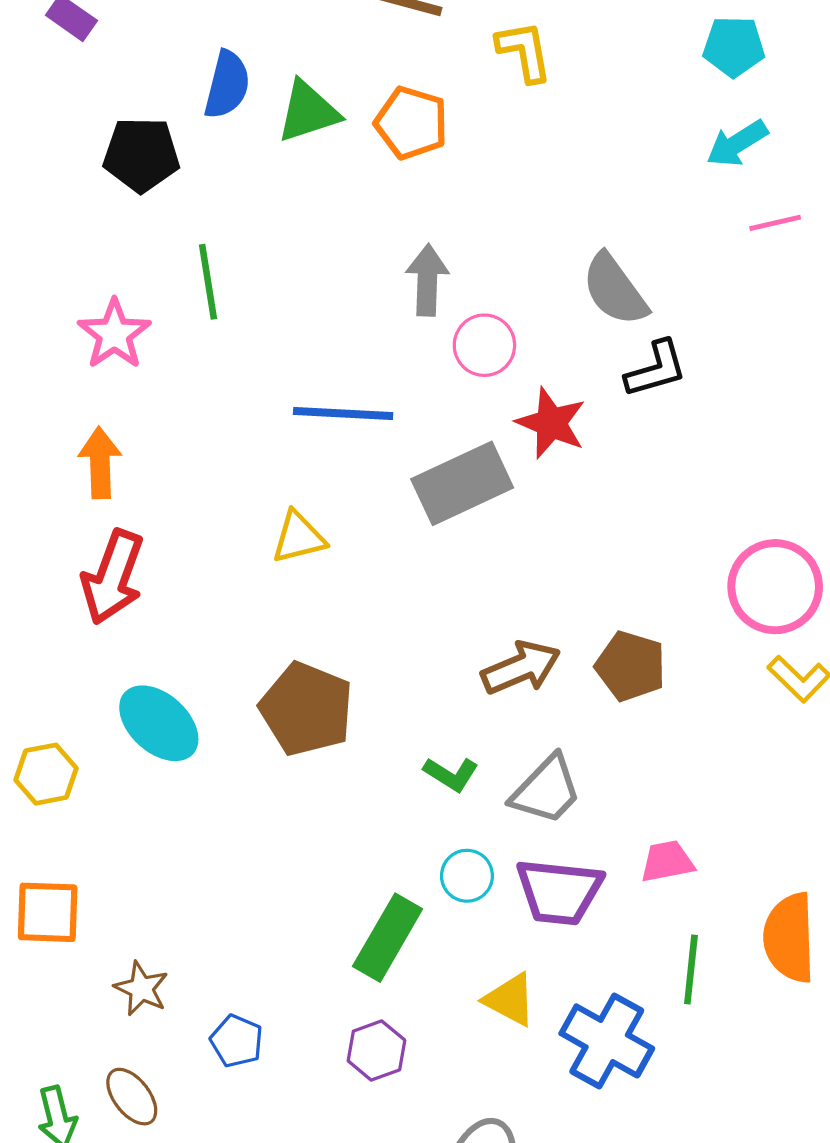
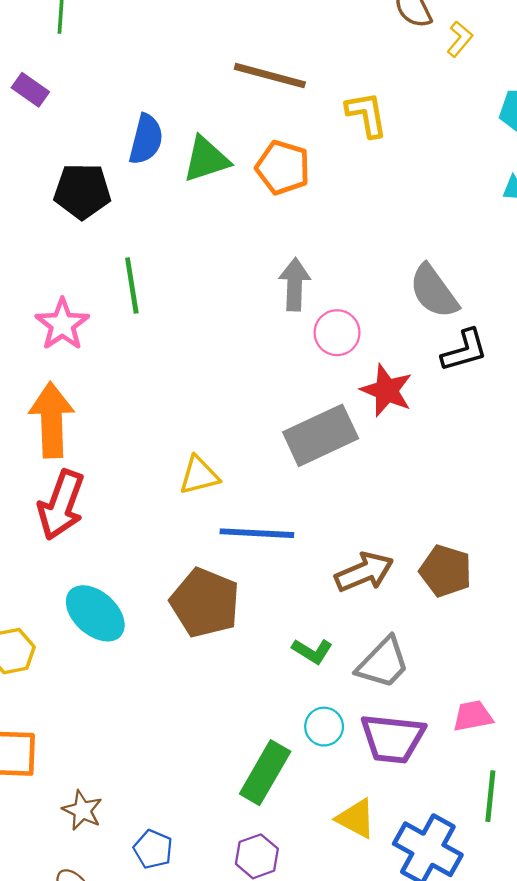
blue line: (343, 414) -> (257, 533), moved
orange arrow: (100, 463) -> (52, 420), size x1.4

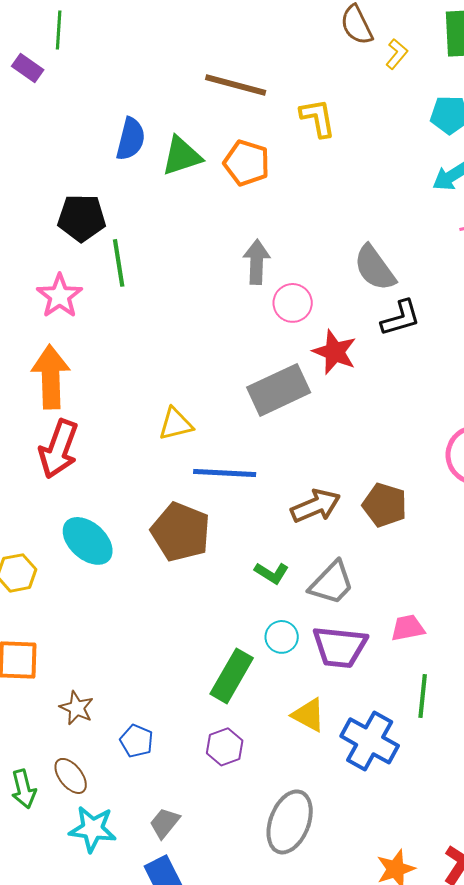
purple rectangle: (30, 90) -> (28, 68), moved
black pentagon: (82, 191) -> (82, 218), moved

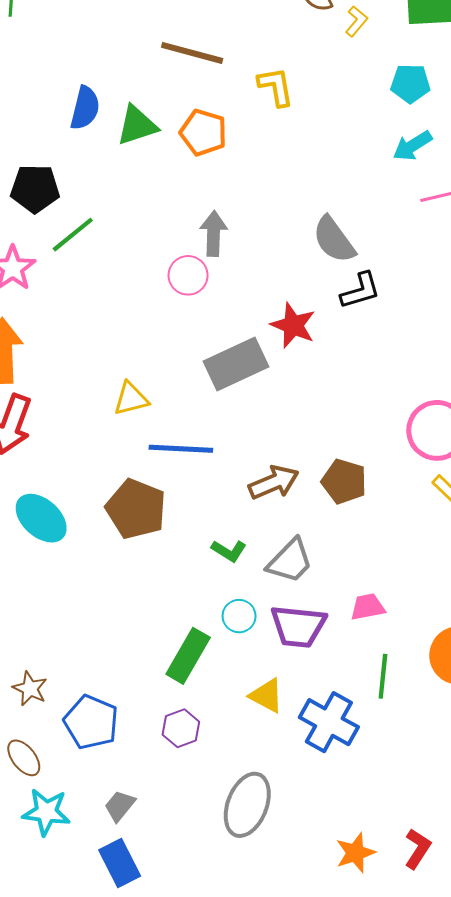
green line: (119, 263) -> (73, 235), turned 60
pink circle: (293, 303) -> (188, 275), moved
blue pentagon: (137, 741) -> (91, 722), size x1.6

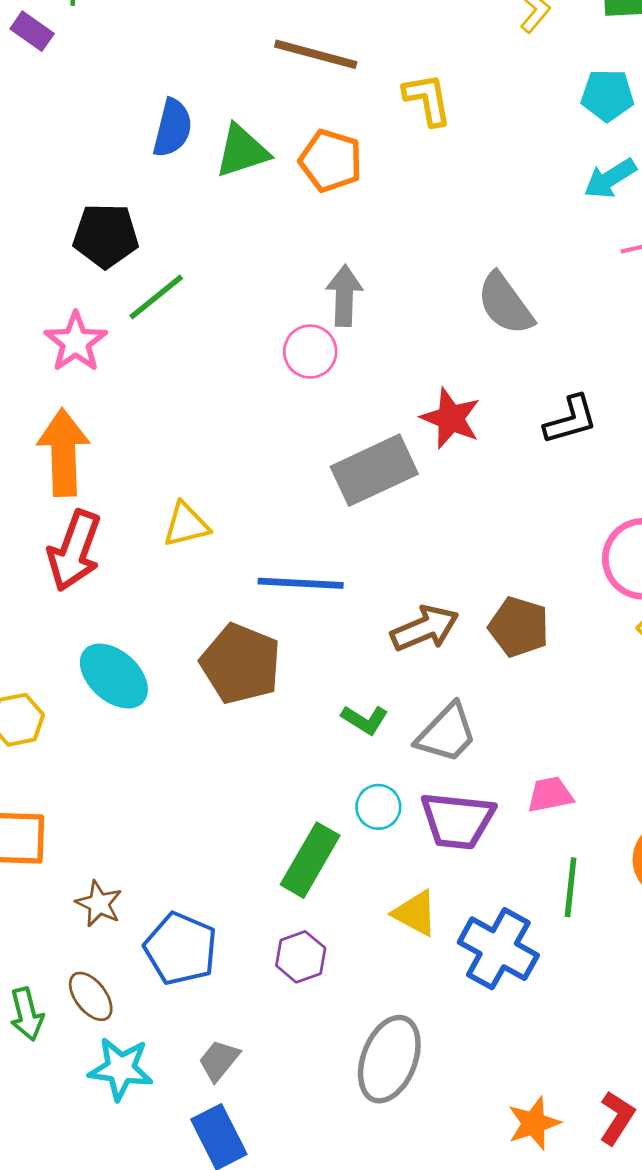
black L-shape: (360, 291) -> (571, 420), moved
yellow triangle: (131, 399) -> (186, 525), moved

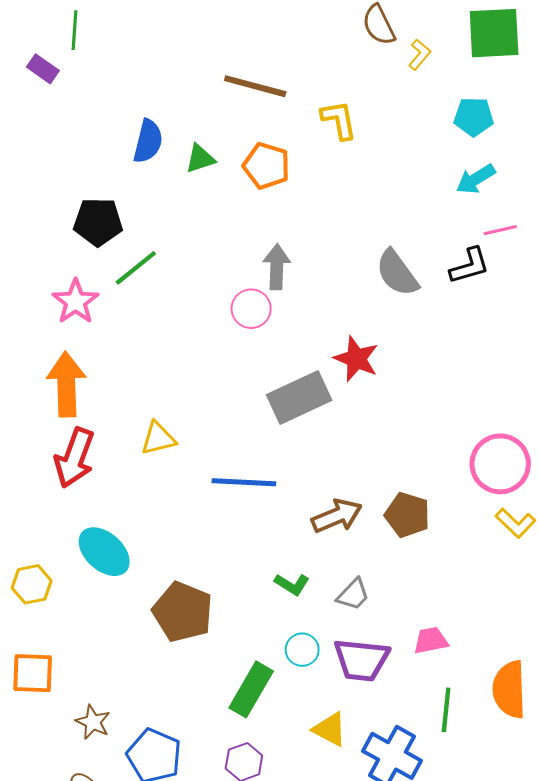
green triangle: (242, 151) -> (200, 159), size x0.7
black L-shape: (571, 420) -> (470, 266), moved
brown pentagon: (241, 664) -> (183, 612), moved
gray trapezoid: (447, 733) -> (353, 595), size x0.7

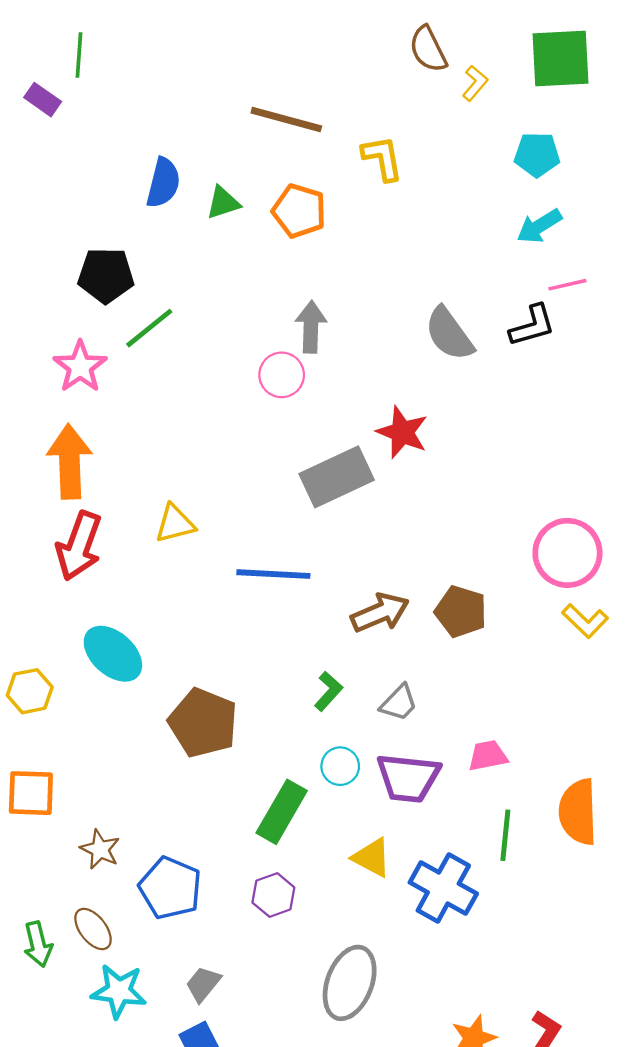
green L-shape: (292, 584) -> (328, 691), turned -80

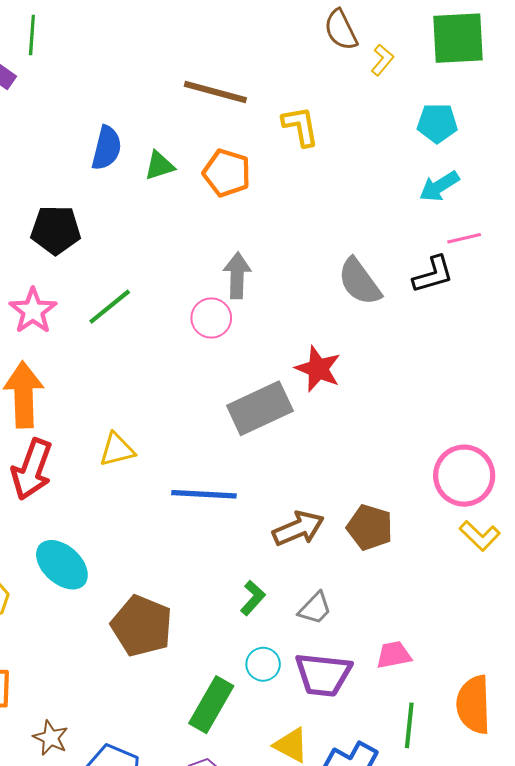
green line: (149, 328) -> (110, 307), moved

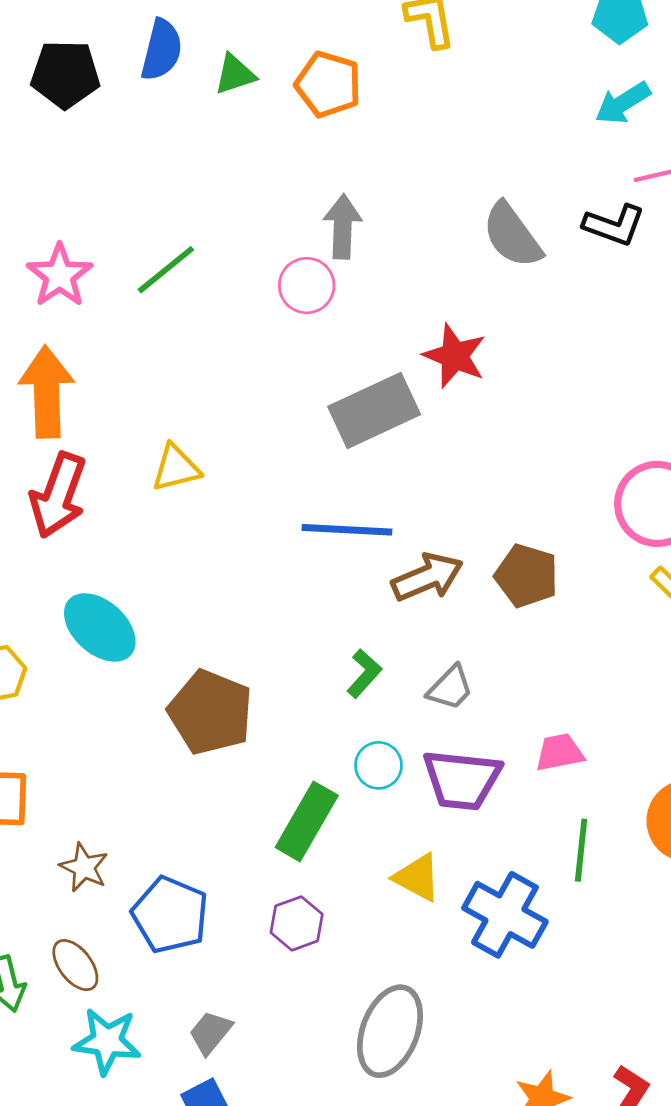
black pentagon: (56, 230) -> (65, 74), moved
black L-shape: (433, 274) -> (614, 225), turned 36
blue line: (204, 494) -> (347, 530), moved

